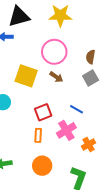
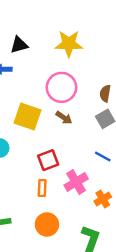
black triangle: (19, 17) -> (19, 45), size x0.7
blue line: (76, 109) -> (103, 157), moved

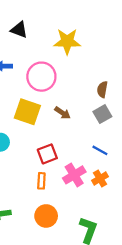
black triangle: (19, 45) -> (19, 30), moved, turned 36
pink circle: (61, 87) -> (41, 77), moved
orange cross: (103, 199) -> (100, 178), moved

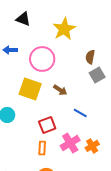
yellow star: (67, 41) -> (64, 29), turned -30
brown semicircle: (102, 89) -> (90, 57), moved
gray square: (102, 114) -> (97, 75), moved
blue line: (100, 150) -> (80, 113), moved

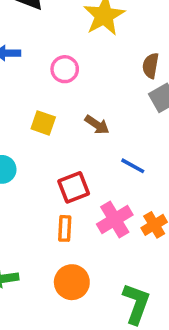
pink circle: (42, 59) -> (65, 69), size x0.6
yellow square: (30, 89) -> (43, 123), size x0.6

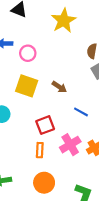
pink circle: (65, 69) -> (28, 53), moved
yellow square: (43, 123) -> (27, 86), size x1.5

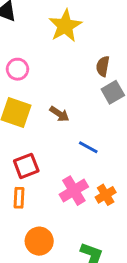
red square: (45, 125) -> (26, 166), moved
orange rectangle: (40, 150) -> (19, 198), moved

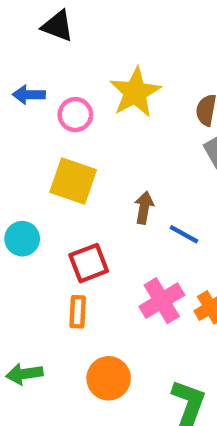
yellow star: (65, 26) -> (135, 92), moved
brown arrow: (59, 114) -> (144, 208), moved, turned -114

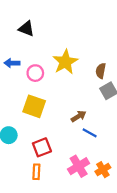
brown arrow: (144, 208) -> (79, 116), moved, turned 48

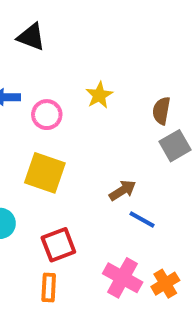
yellow star: (65, 62) -> (99, 95), size x0.6
pink cross: (79, 166) -> (123, 278), turned -30

